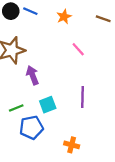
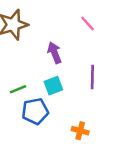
purple arrow: (32, 75) -> (55, 53), moved

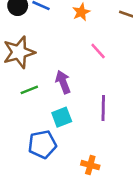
green line: (18, 89) -> (29, 90), moved

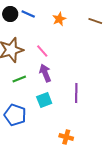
pink line: (98, 51) -> (42, 51), moved
blue pentagon: (42, 144) -> (15, 115), moved, turned 30

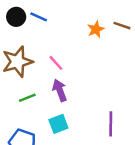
orange star: (59, 19) -> (96, 29), moved
purple line: (76, 93) -> (111, 124), moved

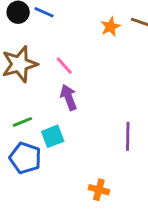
green line: (27, 98) -> (22, 122), moved
cyan square: (58, 124) -> (53, 136), moved

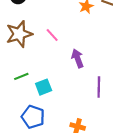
purple arrow: (69, 97) -> (78, 58), moved
blue pentagon: (25, 158) -> (33, 117), moved

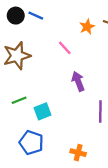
pink line: (52, 35) -> (65, 48), moved

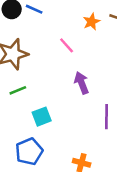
green line: (19, 100) -> (18, 90), moved
blue pentagon: (31, 143) -> (29, 152), turned 30

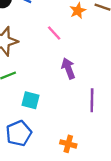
cyan square: (42, 117) -> (31, 100), turned 36

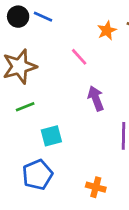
cyan square: (31, 100) -> (51, 136), turned -30

